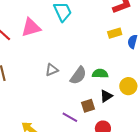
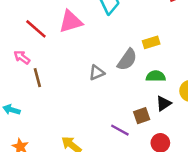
yellow rectangle: (115, 33) -> (151, 42), moved
gray semicircle: (78, 75) -> (127, 60), moved

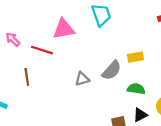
red line: (36, 29) -> (42, 50), moved, turned -30
pink arrow: (22, 57) -> (13, 39), moved

